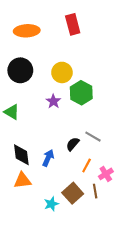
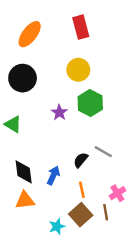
orange ellipse: (27, 31) -> (30, 34), turned -50
yellow circle: (62, 72) -> (78, 70), moved
orange line: (87, 165) -> (82, 190), moved, turned -40

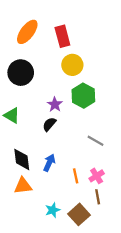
red rectangle: (81, 27) -> (62, 36), moved
black semicircle: (81, 160) -> (49, 124), moved
pink cross: (117, 193) -> (97, 176), moved
brown square: (81, 215) -> (79, 214), moved

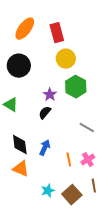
orange triangle: (23, 186) -> (21, 169), turned 30
brown line: (98, 197) -> (94, 186), moved

